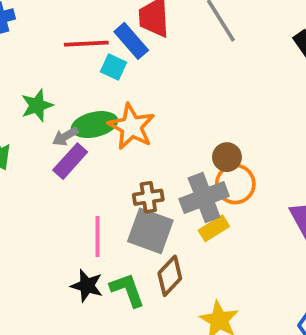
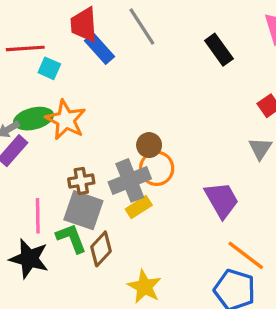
blue rectangle: (131, 41) -> (100, 49), moved
black star: (87, 286) -> (29, 259), size x1.4
green L-shape: (127, 290) -> (71, 238), moved

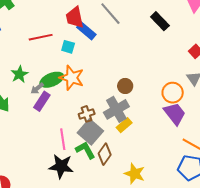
cyan square: (49, 68) -> (68, 47), moved
orange circle: (157, 168) -> (173, 93), moved
gray square: (83, 210) -> (90, 132), turned 30

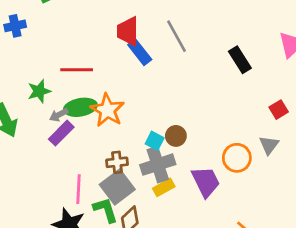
red line: (41, 37) -> (77, 70), moved
cyan square: (68, 47) -> (155, 141), moved
purple trapezoid: (175, 114) -> (206, 182), moved

